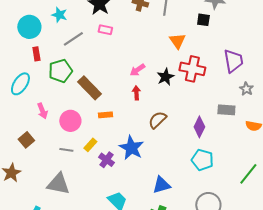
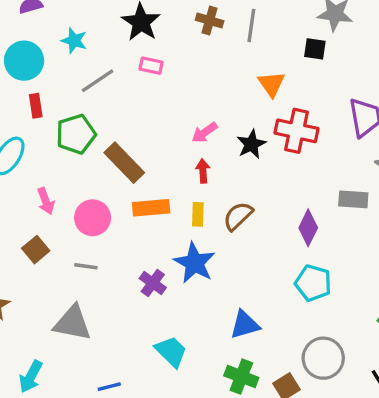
orange rectangle: (105, 115) -> (151, 208), size x1.5
brown square: (26, 140) -> (36, 250), moved
yellow rectangle: (90, 145) -> (198, 214), moved, turned -40

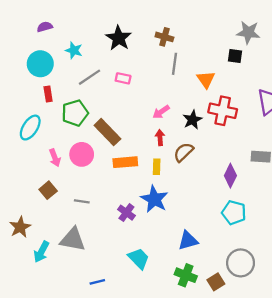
gray line: (251, 26) -> (175, 64), moved
pink rectangle: (151, 66) -> (123, 78), moved
brown semicircle: (238, 216) -> (183, 152), moved
pink circle: (93, 218) -> (82, 154), moved
cyan arrow: (31, 377) -> (41, 252), moved

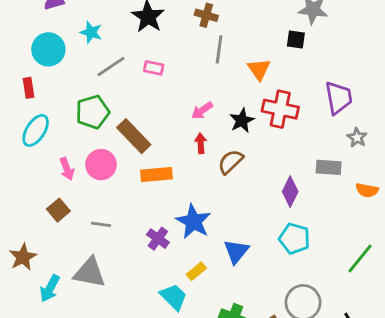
red rectangle: (48, 94) -> (29, 88), moved
yellow rectangle: (157, 167) -> (196, 271), moved, turned 48
blue triangle: (188, 241) -> (236, 251), moved, turned -35

